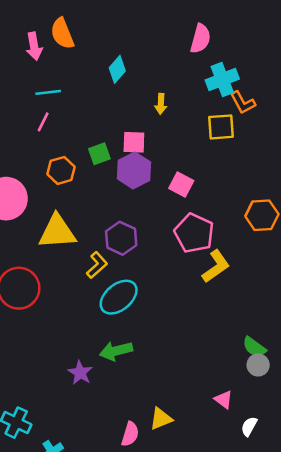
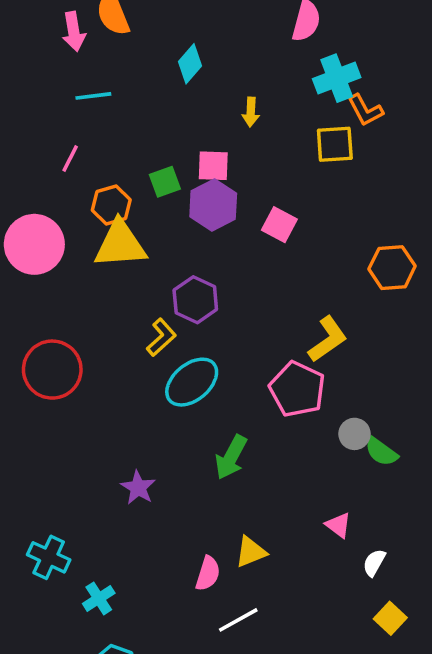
pink line: (43, 122) -> (70, 159), moved
yellow triangle: (57, 232) -> (120, 244), moved
pink pentagon: (194, 233) -> (297, 389), moved
green arrow: (116, 351) -> (231, 457), moved, turned -48
gray circle: (258, 365) -> (354, 434), moved

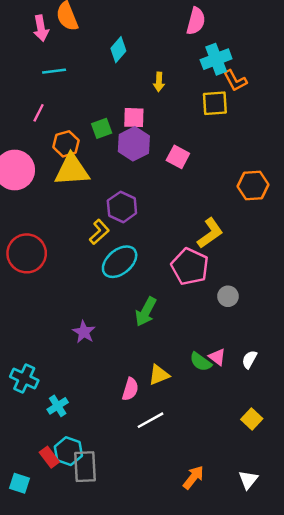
green semicircle: (381, 452) -> (201, 362), moved
white semicircle: (374, 563) -> (249, 359), moved

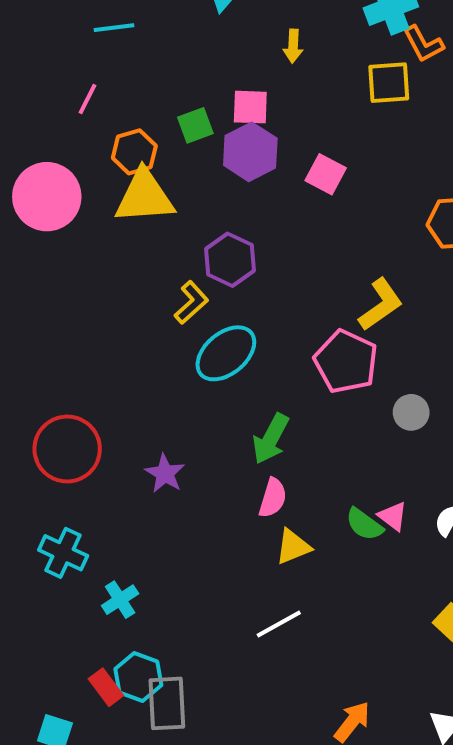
red circle: (27, 253) -> (67, 449), moved
pink semicircle: (130, 389) -> (273, 498), moved

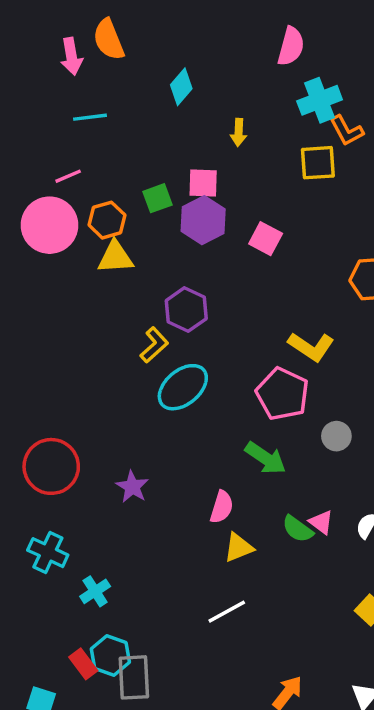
pink line: (88, 99) -> (68, 176), turned 40
pink circle: (47, 197) -> (50, 225), moved
yellow triangle: (144, 197) -> (115, 257), size x0.7
yellow L-shape: (381, 305) -> (311, 347), turned 69
green arrow: (271, 439) -> (266, 458), moved, turned -84

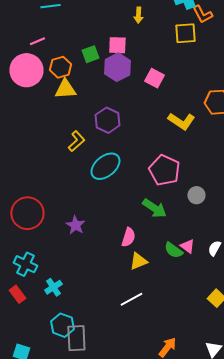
yellow L-shape: (154, 345) -> (76, 141), moved
yellow L-shape: (311, 347) -> (181, 121), moved
red rectangle: (83, 664) -> (17, 294), moved

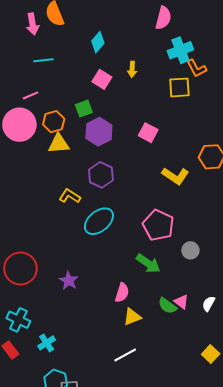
pink square: (117, 45) -> (102, 79), moved, turned 30
purple hexagon: (117, 67) -> (99, 132), moved
yellow L-shape: (76, 141) -> (70, 196), turned -105

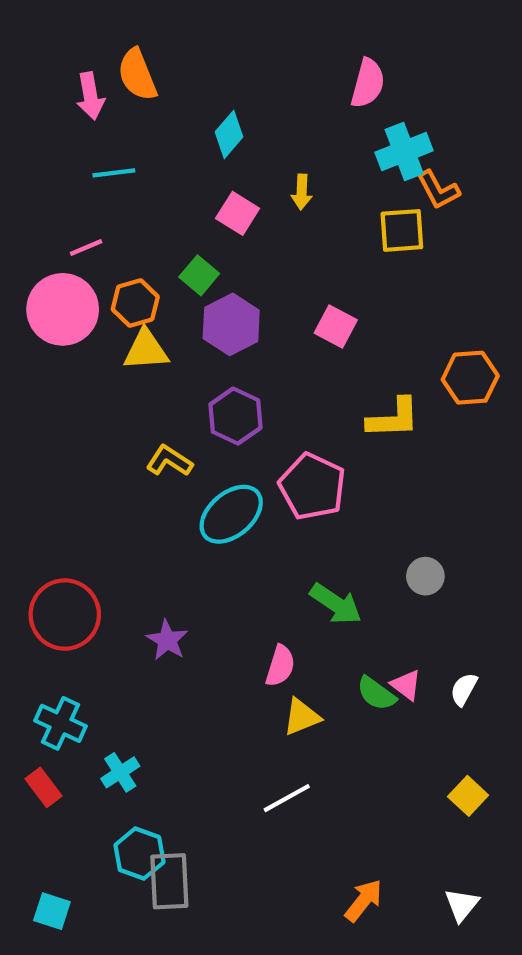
green square: (84, 109) -> (199, 275), turned -30
yellow L-shape: (175, 176) -> (393, 418), turned -36
pink pentagon: (158, 225) -> (312, 487), moved

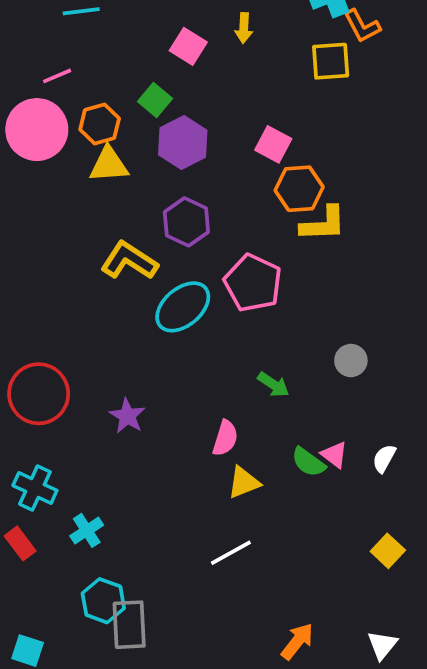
orange hexagon: (470, 378) -> (299, 189), moved
yellow L-shape: (169, 461) -> (129, 261), size x1.4
green arrow: (336, 604) -> (273, 385), size x0.7

